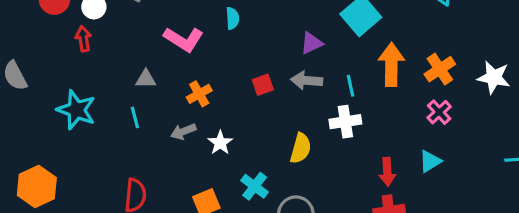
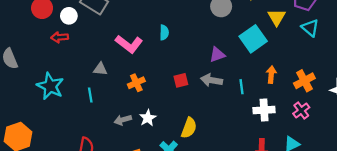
red arrow: (83, 39) -> (60, 37), turned -91
orange arrow: (391, 65) -> (271, 75), size x0.6
white cross: (345, 122) -> (264, 110), moved
gray arrow: (183, 132) -> (123, 120), moved
yellow semicircle: (301, 148) -> (189, 128), moved

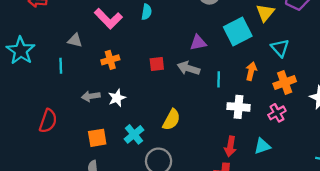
cyan triangle: (310, 28) -> (280, 48), moved
yellow semicircle: (189, 128) -> (171, 120), moved

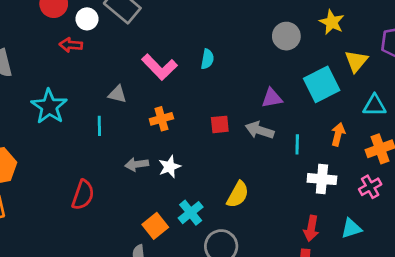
cyan triangle: (280, 48) -> (374, 105), turned -48
orange square: (97, 138) -> (155, 226), moved, turned -30

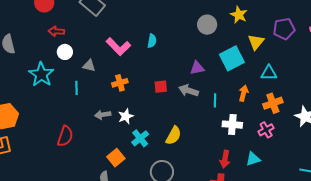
white circle: (87, 19) -> (65, 52), moved
cyan cross: (191, 213) -> (140, 138), moved

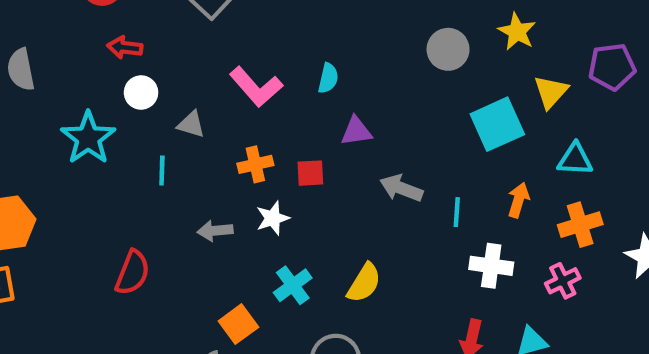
purple triangle: (197, 68) -> (356, 131), moved
red square: (161, 87) -> (310, 173), moved
white star: (126, 116) -> (273, 218), moved

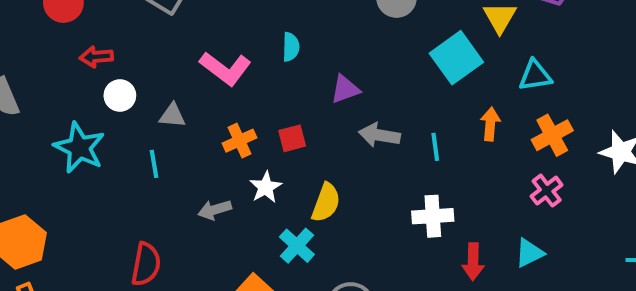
purple triangle: (356, 131) -> (345, 89), moved
white cross: (491, 266) -> (433, 216), moved
yellow semicircle: (364, 283) -> (326, 203), moved

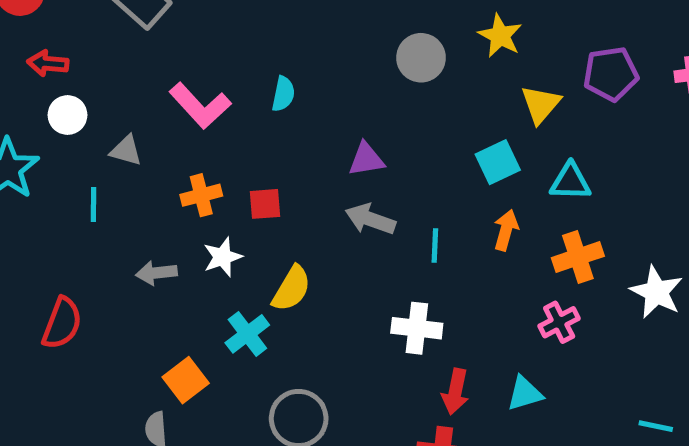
cyan square: (456, 58) -> (498, 162), moved, size x0.7
purple triangle: (345, 89) -> (366, 159), moved

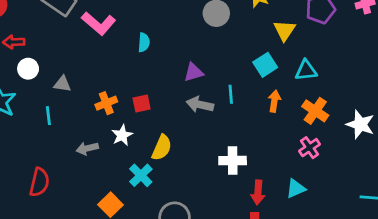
pink L-shape: (200, 106) -> (99, 23), moved
cyan line: (435, 245) -> (231, 94), moved
orange cross: (578, 257) -> (315, 111), turned -30

